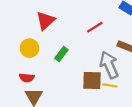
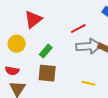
gray arrow: (109, 65) -> (89, 46), moved, turned 105
brown square: (92, 81) -> (47, 73), moved

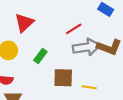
brown square: (47, 73) -> (63, 78), moved

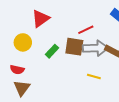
brown square: (63, 78) -> (74, 47), moved
yellow line: (89, 87) -> (94, 76), moved

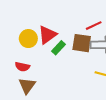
red triangle: (41, 19) -> (47, 35), moved

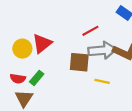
brown square: (82, 43) -> (79, 62), moved
green rectangle: (59, 48) -> (37, 78), moved

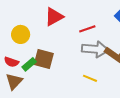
red triangle: (42, 43) -> (54, 17), moved
brown square: (79, 62) -> (44, 59), moved

